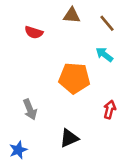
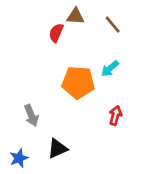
red semicircle: (34, 32) -> (56, 33), moved, turned 96
cyan arrow: (104, 55) -> (110, 69), moved, turned -78
black triangle: (69, 138) -> (58, 149), moved

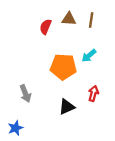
brown triangle: (75, 16) -> (69, 19), moved
brown line: (113, 25) -> (91, 20), turned 48
black triangle: (58, 149) -> (67, 107), moved

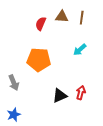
orange pentagon: (63, 67) -> (39, 60), moved
gray arrow: (25, 93) -> (14, 83), moved
red arrow: (93, 93) -> (81, 93), moved

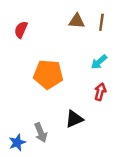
red semicircle: (41, 24) -> (21, 30), moved
gray arrow: (14, 83) -> (41, 133), moved
red arrow: (81, 93) -> (100, 92), moved

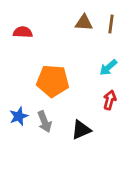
red semicircle: (21, 30) -> (23, 32), turned 70
gray arrow: (41, 133) -> (45, 122), moved
blue star: (17, 143) -> (19, 116), moved

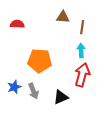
brown line: (111, 24) -> (82, 27), moved
cyan arrow: (108, 67) -> (81, 50), turned 128
red arrow: (110, 100) -> (82, 75), size x1.6

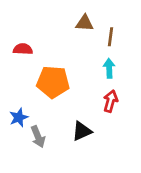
red semicircle: (17, 24) -> (23, 49), moved
red arrow: (82, 75) -> (111, 101), size x0.7
gray arrow: (33, 91) -> (38, 137), moved

